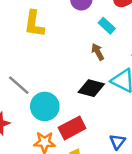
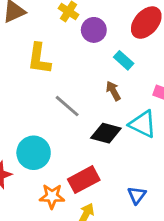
gray line: (19, 85) -> (67, 106), moved
cyan circle: (45, 106) -> (34, 153), moved

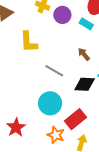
cyan rectangle: (124, 60) -> (86, 24), moved
cyan circle: (34, 153) -> (50, 103), moved
orange star: (52, 196) -> (56, 135), turned 30

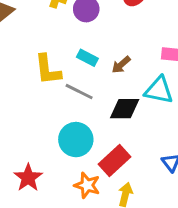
cyan rectangle: (86, 24) -> (87, 58), moved
yellow L-shape: (29, 42) -> (48, 70), moved
brown arrow: (84, 54) -> (121, 65), turned -88

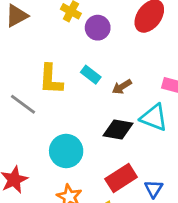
gray line: (79, 92) -> (23, 104), moved
red rectangle: (114, 160) -> (121, 178), moved

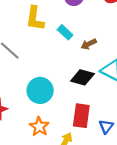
yellow L-shape: (51, 79) -> (35, 18), moved
red rectangle: (121, 178) -> (81, 116), turned -55

